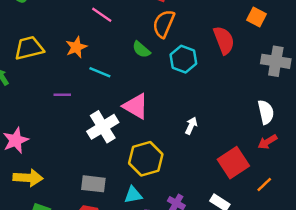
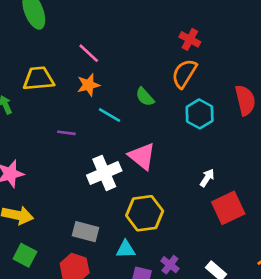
pink line: (102, 15) -> (89, 53), moved
green semicircle: (141, 50) -> (145, 97), moved
white arrow: (191, 126) -> (207, 178), moved
red square: (233, 163) -> (228, 208), moved

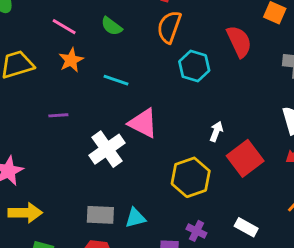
green semicircle: (145, 97) -> (112, 26), moved
cyan line: (110, 115) -> (116, 80), moved
yellow hexagon: (145, 213) -> (191, 177), moved
cyan triangle: (126, 249) -> (135, 218), moved

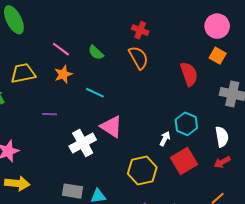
orange semicircle: (169, 27) -> (138, 58), turned 125
cyan hexagon: (194, 66) -> (186, 124), moved

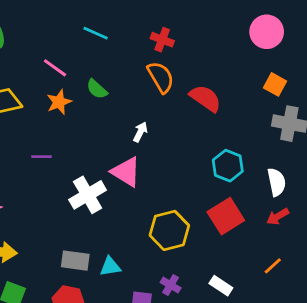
green semicircle: (96, 53) -> (97, 89), moved
orange square: (218, 56) -> (275, 84), moved
red semicircle: (189, 74) -> (205, 98), moved, turned -35
cyan line: (95, 93) -> (96, 33), moved
white arrow: (165, 139) -> (140, 132), moved

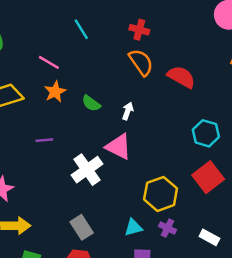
cyan line: (96, 33) -> (81, 29), turned 40
green semicircle: (97, 89) -> (91, 103), moved
gray rectangle: (75, 261) -> (82, 227), turned 55
cyan triangle: (110, 267) -> (133, 227), moved
purple cross: (171, 285) -> (167, 228), moved

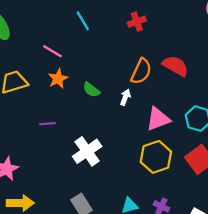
red cross: (139, 30) -> (137, 22), turned -36
orange semicircle: (141, 62) -> (141, 71), moved, turned 60
pink triangle: (119, 147) -> (158, 119), moved, turned -48
yellow hexagon: (161, 194) -> (156, 157), moved

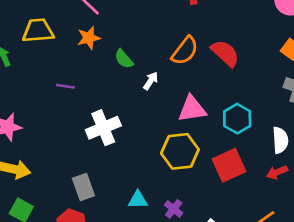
white arrow: (125, 97) -> (151, 81), moved

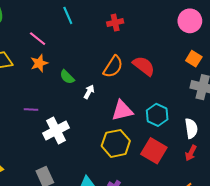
purple line: (65, 86) -> (31, 109), moved
red square: (229, 165) -> (154, 151), turned -30
red arrow: (277, 172) -> (191, 153), turned -35

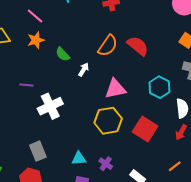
cyan hexagon: (157, 115) -> (159, 87), moved

